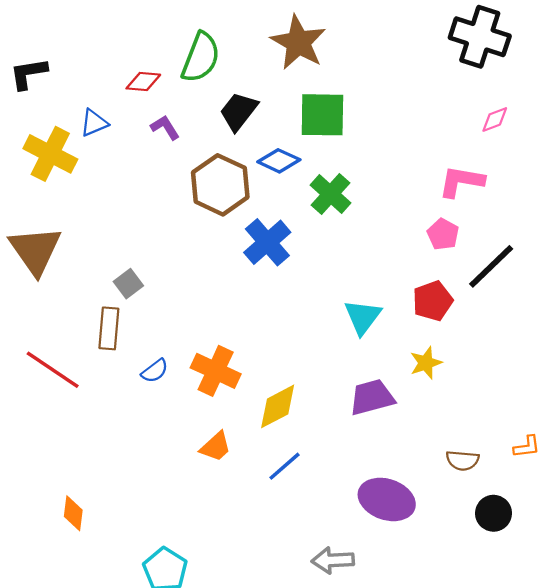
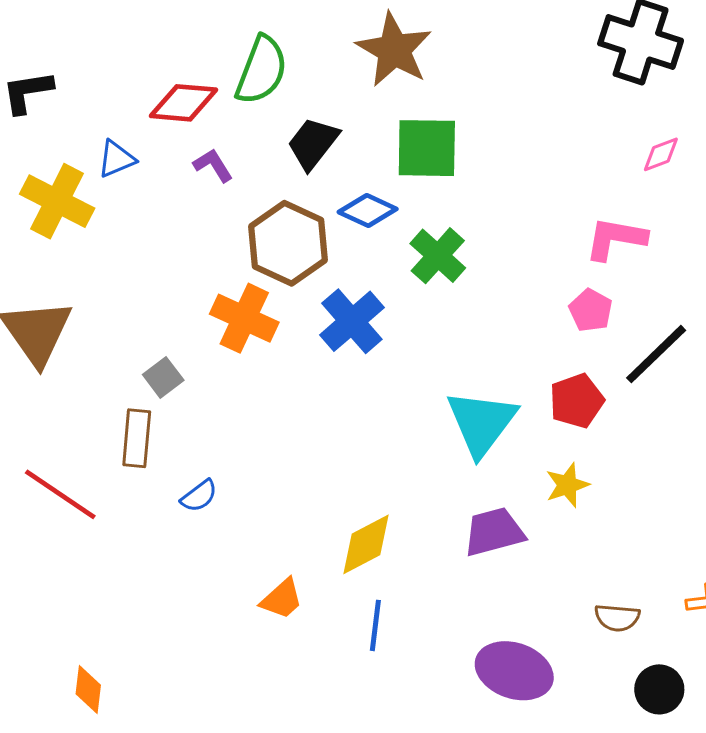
red diamond: (143, 82) -> (183, 103), size x1.4
cyan triangle: (363, 317) -> (481, 423), size x1.4
orange cross: (216, 371) -> (244, 318), moved
blue line: (285, 466) -> (375, 625), turned -42

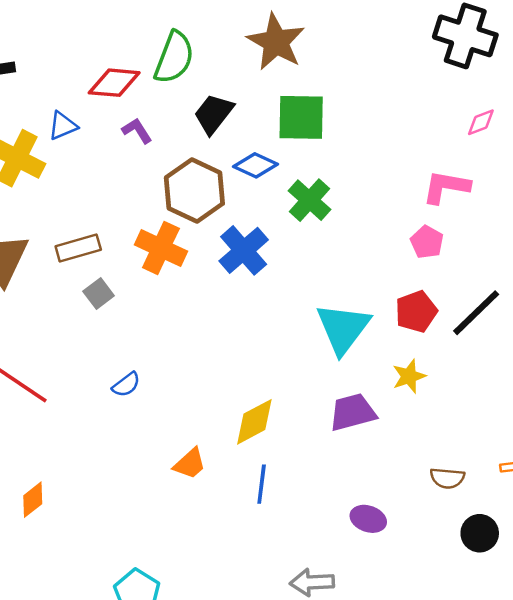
black line: (656, 354) -> (476, 313), moved
brown rectangle: (137, 438) -> (78, 248), moved, turned 69
purple ellipse: (514, 671) -> (368, 519), size x0.6
orange diamond: (88, 689) -> (33, 500), moved, turned 45

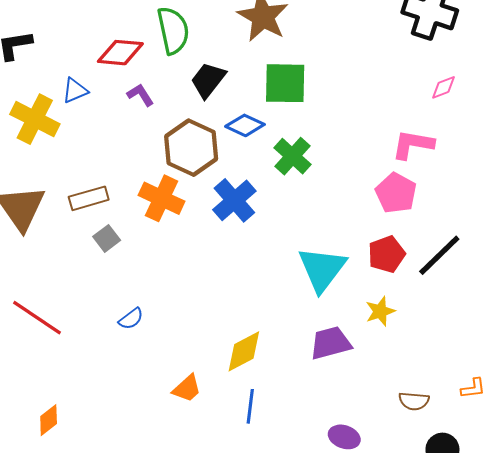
green semicircle: (174, 58) -> (173, 30), turned -33
pink pentagon: (427, 242) -> (396, 193), size x1.4

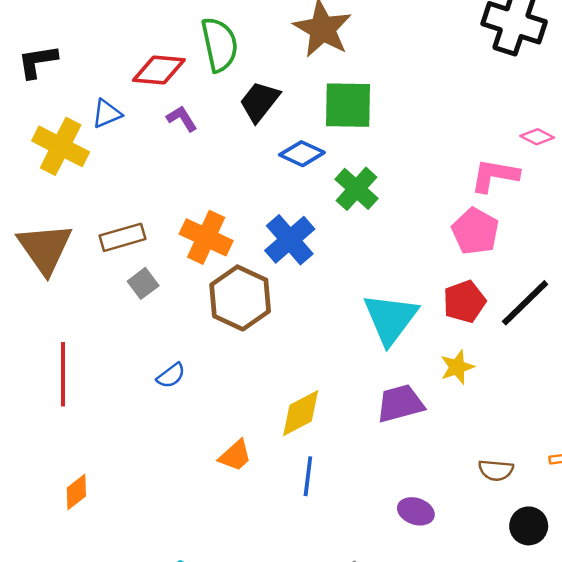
pink diamond: (444, 87) -> (537, 137), moved, turned 48
brown hexagon: (191, 148) -> (240, 298), moved
red line: (37, 318) -> (63, 374), turned 56

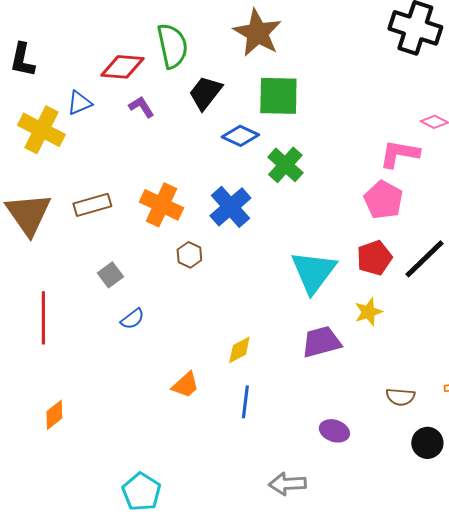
black L-shape: (38, 62) -> (22, 60), turned -69
gray square: (143, 283) -> (110, 275), moved
brown hexagon: (240, 298) -> (189, 255), size x0.5
yellow diamond: (301, 413) -> (239, 350), size x0.7

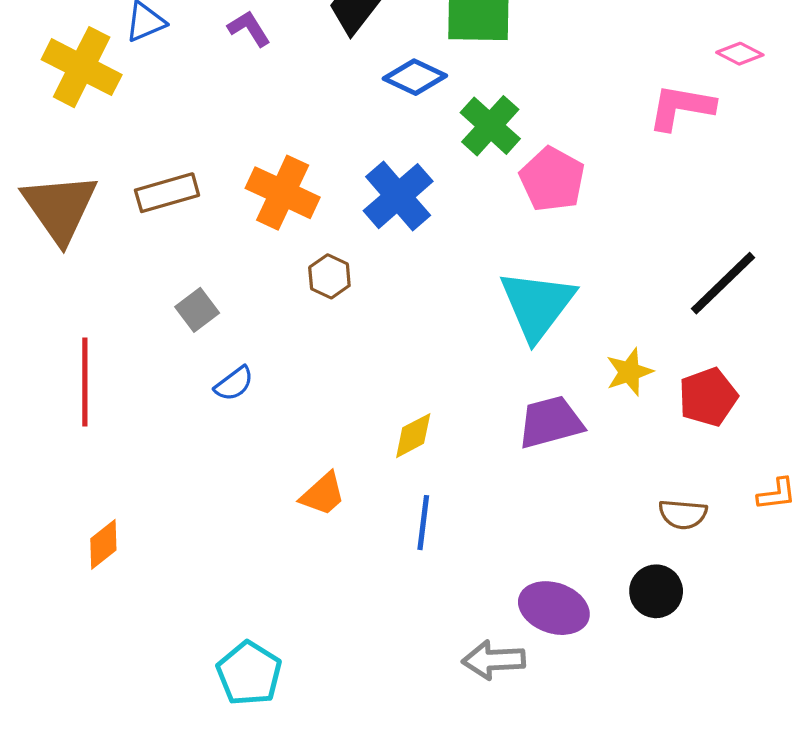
pink pentagon: (383, 200) -> (552, 179), moved
red pentagon: (374, 258) -> (708, 397), moved
purple ellipse: (334, 431) -> (554, 608), moved, size x1.4
black circle: (427, 443) -> (656, 591), moved

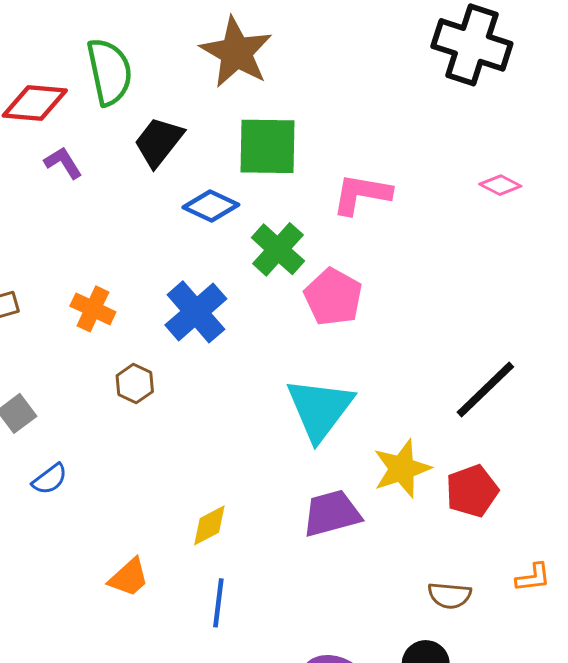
pink L-shape: (681, 107) -> (362, 194), moved
orange cross: (283, 193) -> (93, 309), size x0.7
yellow star: (629, 372) -> (402, 469), size x1.4

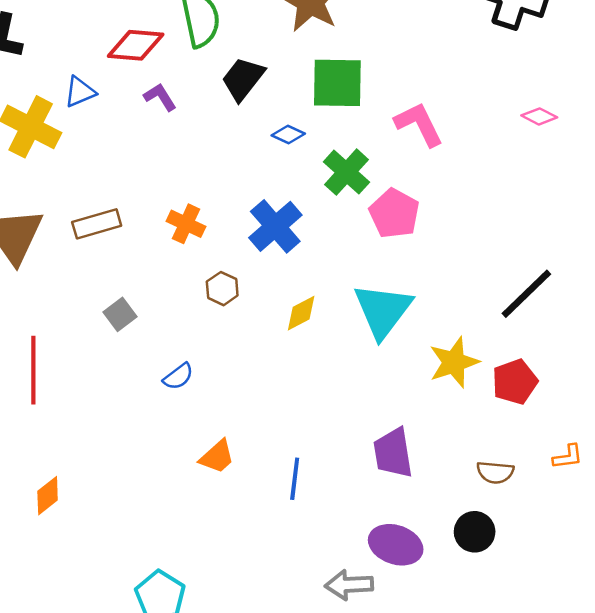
pink L-shape: (362, 194) -> (419, 124), turned 54
blue diamond: (211, 206) -> (288, 135), size x0.7
blue semicircle: (50, 479) -> (178, 377), moved
purple trapezoid: (332, 513) -> (393, 453), moved, turned -84
yellow diamond: (209, 525) -> (301, 313), moved

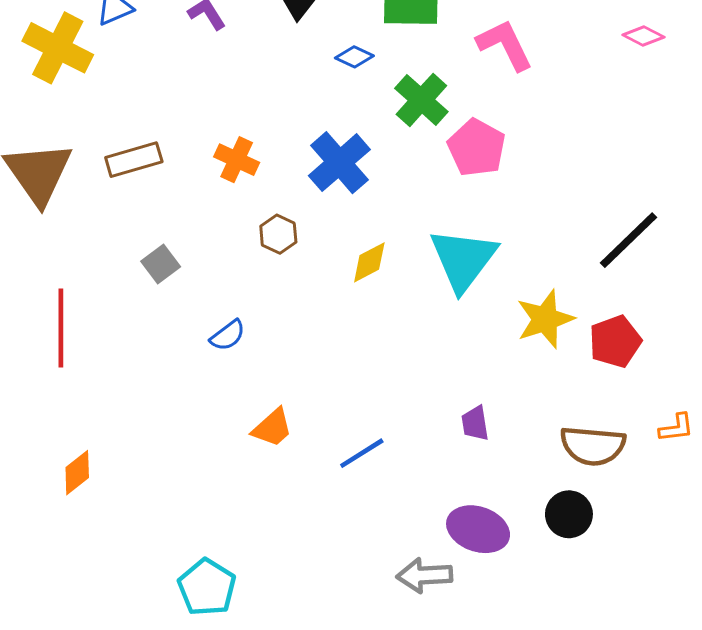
purple trapezoid: (393, 453) -> (475, 423), size x0.6
brown semicircle: (495, 472) -> (593, 446), size x1.5
blue line: (295, 479) -> (362, 453), turned 51

